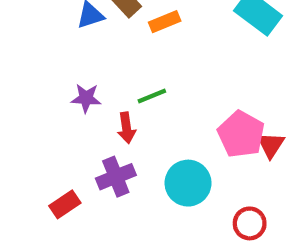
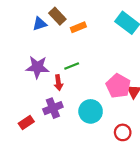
purple star: (86, 98) -> (37, 67), size x1.5

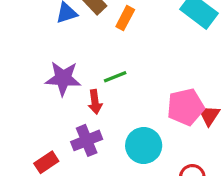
orange rectangle: (78, 27) -> (125, 18), turned -40
pink pentagon: (118, 86) -> (186, 107), turned 30

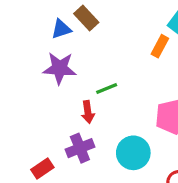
orange rectangle: (125, 18) -> (160, 46), moved
purple star: (63, 78) -> (60, 68), moved

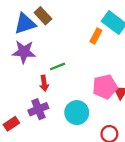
blue triangle: (61, 29) -> (25, 24), size x1.5

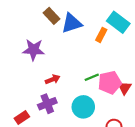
blue triangle: (25, 24) -> (72, 23), moved
green line: (58, 66) -> (92, 77), moved
red arrow: (44, 83) -> (53, 79), turned -104

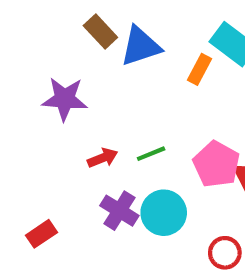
green line: (92, 77) -> (151, 154), moved
pink pentagon: (110, 83) -> (216, 164), turned -30
purple cross: (47, 104) -> (119, 211), moved, turned -36

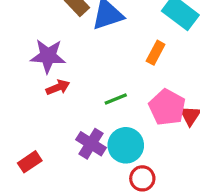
orange rectangle: (200, 69) -> (156, 53), moved
red arrow: (103, 158) -> (58, 87), moved
red circle: (225, 253) -> (142, 178), moved

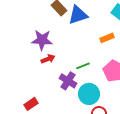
orange rectangle: (156, 53) -> (107, 38), turned 40
purple cross: (91, 144) -> (68, 81), moved

